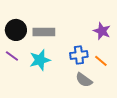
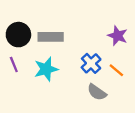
blue cross: (79, 55) -> (91, 63), turned -36
purple line: (12, 56) -> (14, 65), turned 32

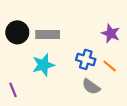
blue cross: (91, 63) -> (86, 59), turned -30
purple line: (14, 65) -> (13, 90), moved

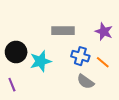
black circle: (17, 32) -> (16, 52), moved
gray rectangle: (48, 35) -> (63, 31), moved

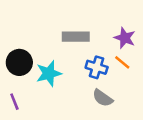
orange line: (103, 62) -> (122, 62), moved

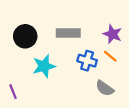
black circle: (19, 62) -> (25, 36), moved
gray semicircle: (103, 98) -> (105, 88), moved

